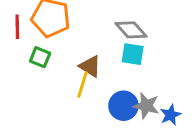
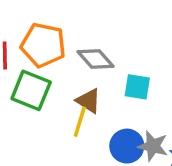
gray diamond: (131, 30) -> (95, 59), moved
green square: (40, 57) -> (31, 90), size x1.6

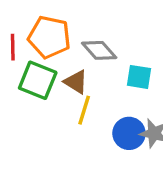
brown triangle: (89, 101) -> (76, 82), moved

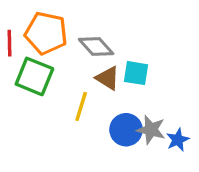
brown triangle: (76, 82) -> (108, 78), moved

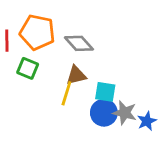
cyan square: (136, 73) -> (105, 92), moved
green square: (34, 76) -> (28, 68), size x0.7
brown triangle: (108, 78) -> (76, 75), moved, turned -45

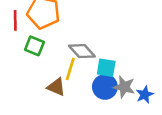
gray diamond: (79, 43) -> (82, 51), moved
brown triangle: (76, 75) -> (56, 87), moved, turned 36

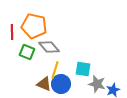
gray diamond: (82, 51) -> (49, 47), moved
blue circle: (105, 87) -> (61, 84), moved

